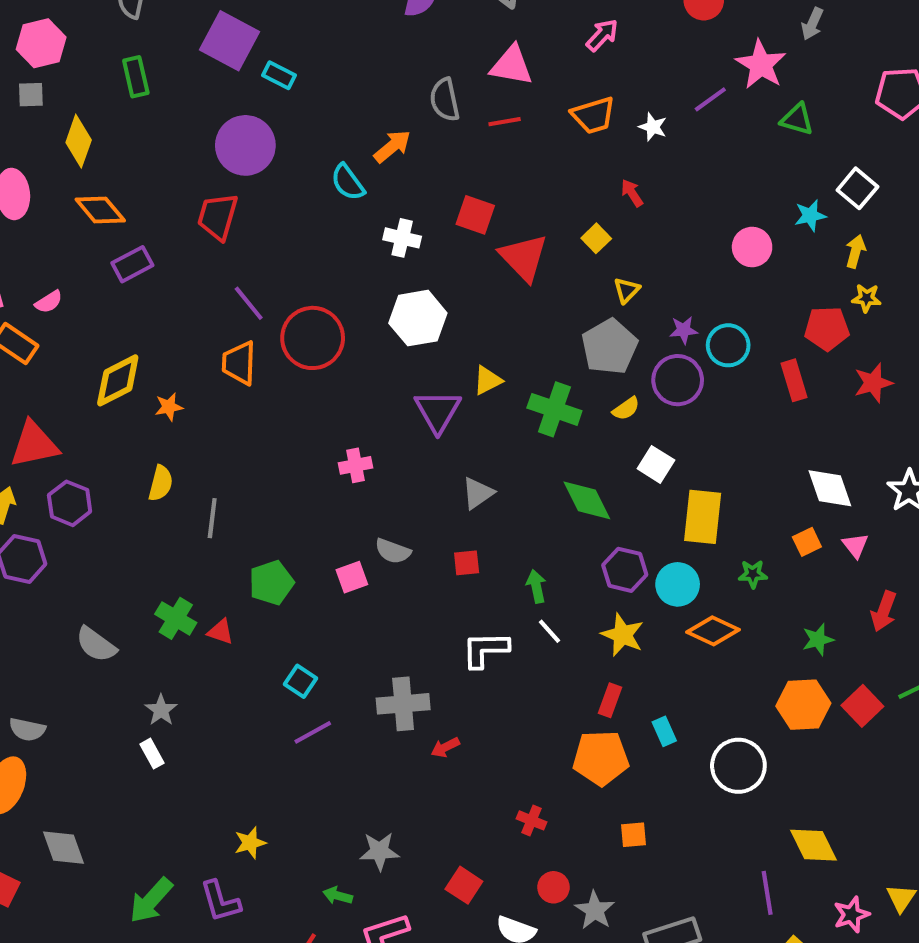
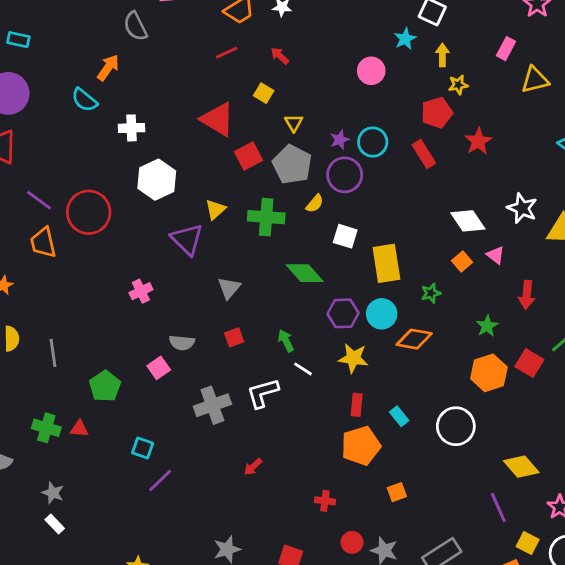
red line: (505, 122) -> (227, 53), moved
red square: (475, 215) -> (249, 156), moved, turned -32
gray cross: (403, 704) -> (212, 405), moved

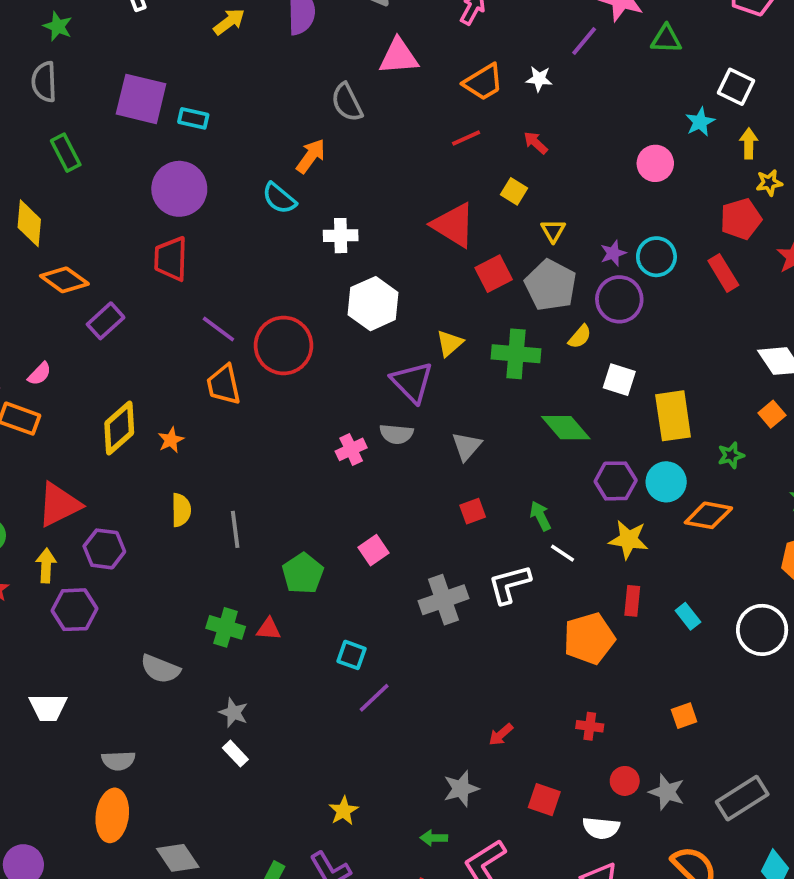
gray semicircle: (182, 343) -> (396, 434), moved
orange pentagon: (361, 446) -> (589, 638), moved
red arrow: (253, 467) -> (501, 735), moved

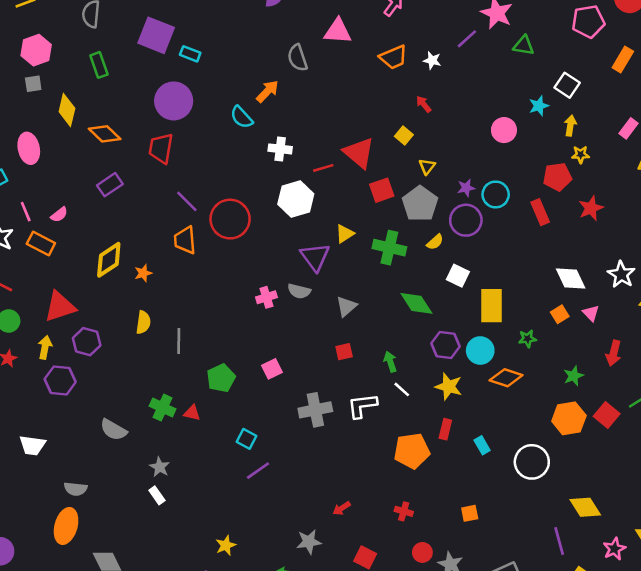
red line: (466, 138) -> (323, 168), moved
orange diamond: (64, 280) -> (105, 134), moved

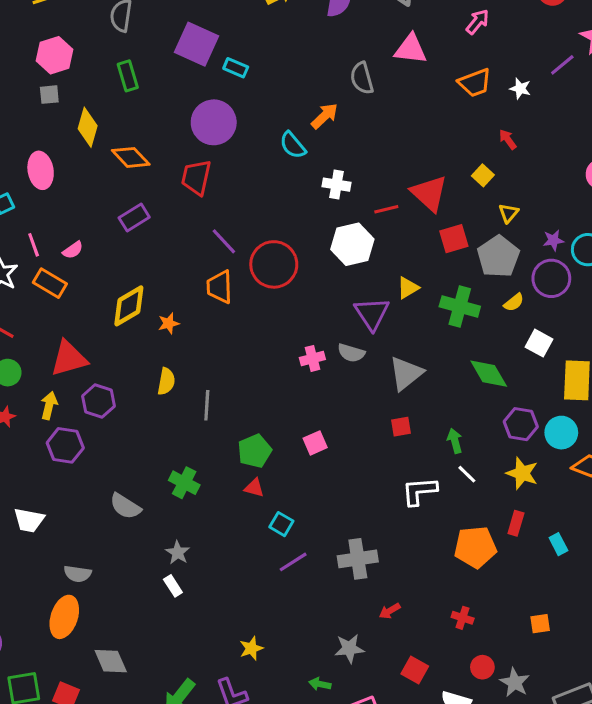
gray triangle: (346, 306) -> (406, 373), size x1.4
gray cross: (315, 410) -> (358, 559), moved
red triangle: (192, 413) -> (254, 488), moved

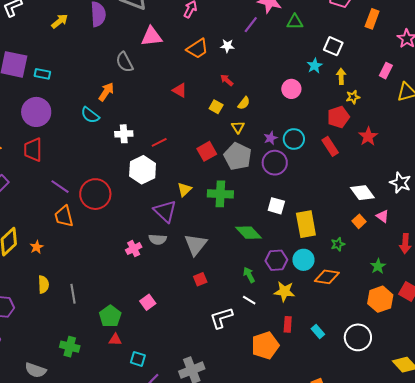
red triangle: (429, 193) -> (180, 90), moved, size x0.6
yellow semicircle: (514, 302) -> (244, 103), moved
green arrow: (455, 441) -> (249, 275), moved

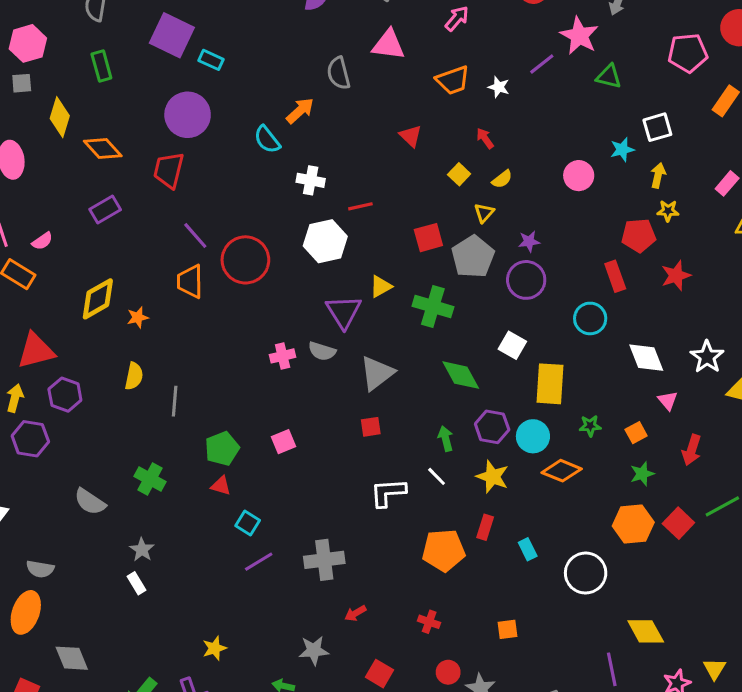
white square: (333, 46) -> (657, 127), turned 36
cyan circle: (294, 139) -> (590, 318), moved
orange square: (359, 221) -> (636, 433), moved

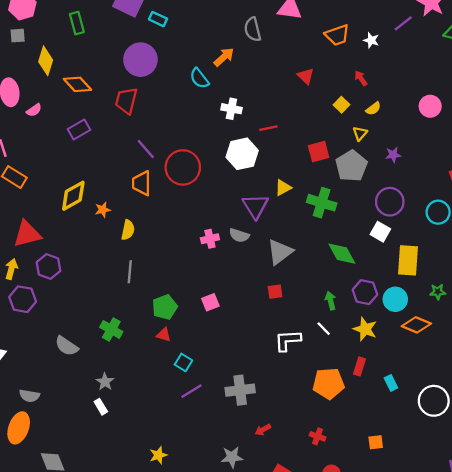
pink semicircle: (42, 241) -> (34, 110), moved
purple circle: (526, 280) -> (390, 202), moved
yellow semicircle: (134, 376) -> (128, 230), moved

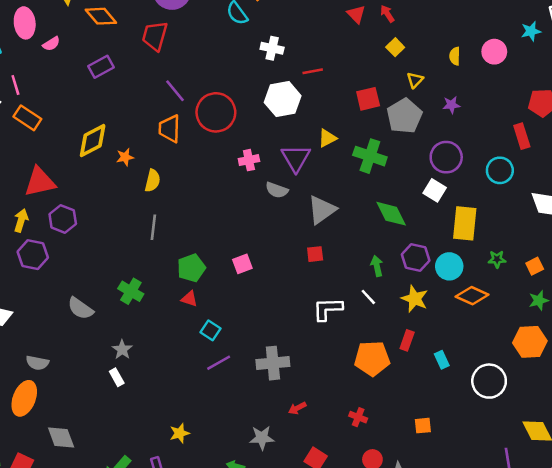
red arrow: (361, 78) -> (387, 14), moved
yellow semicircle: (373, 109) -> (455, 56), moved, turned 126
pink cross: (210, 239) -> (249, 160), moved

